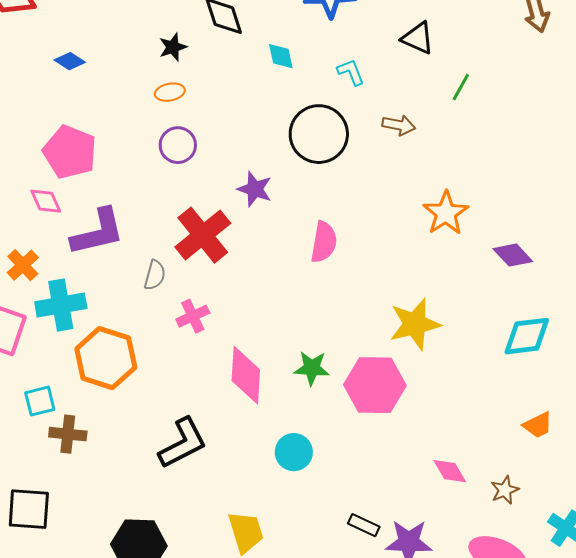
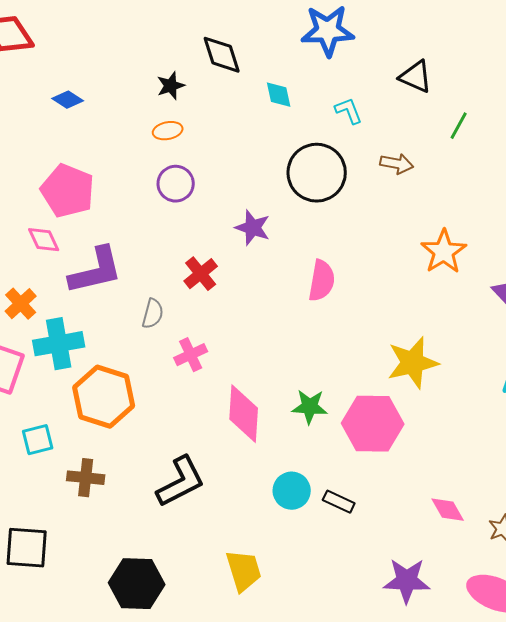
red cross: (203, 235) -> (201, 274), size x0.6
brown cross: (68, 434) -> (86, 478), moved
black rectangle: (364, 525) -> (339, 502), moved

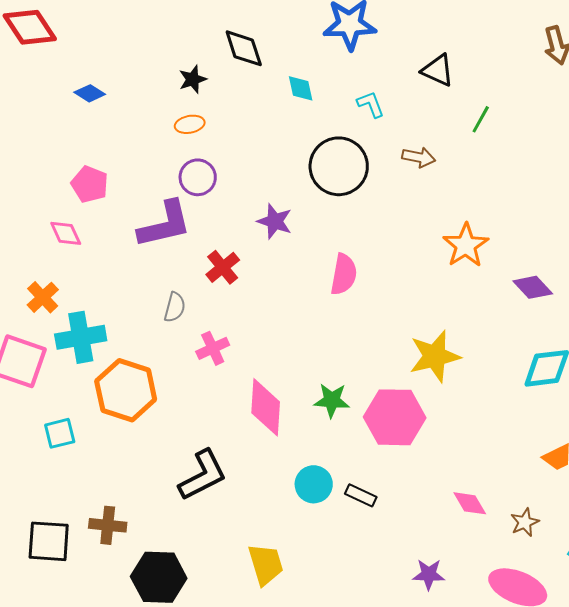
pink pentagon: (68, 191) -> (90, 184), size x0.7
purple L-shape: (96, 271) -> (165, 224), moved
brown cross: (86, 478) -> (108, 525), moved
purple star: (407, 581) -> (429, 574), size x0.7

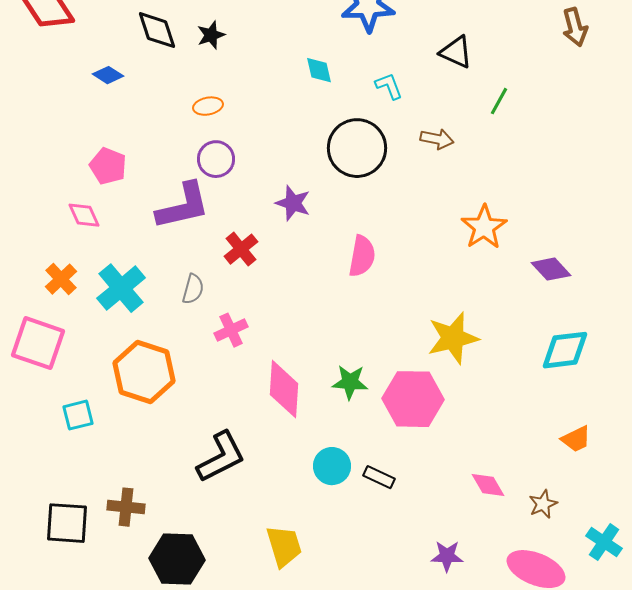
black diamond: (244, 48) -> (157, 30), moved
black star: (193, 79) -> (211, 35), moved
cyan cross: (81, 337) -> (121, 288), moved, turned -30

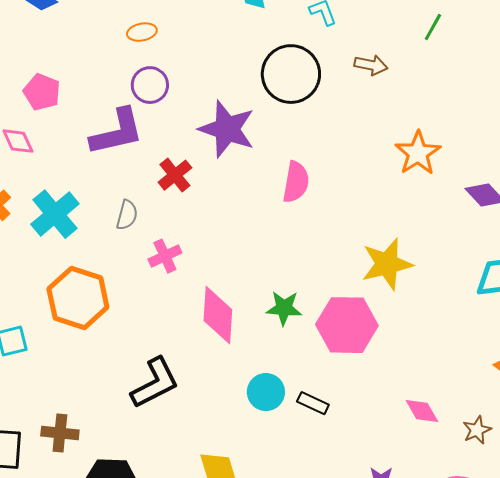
purple star: (293, 203) -> (227, 129), size x1.6

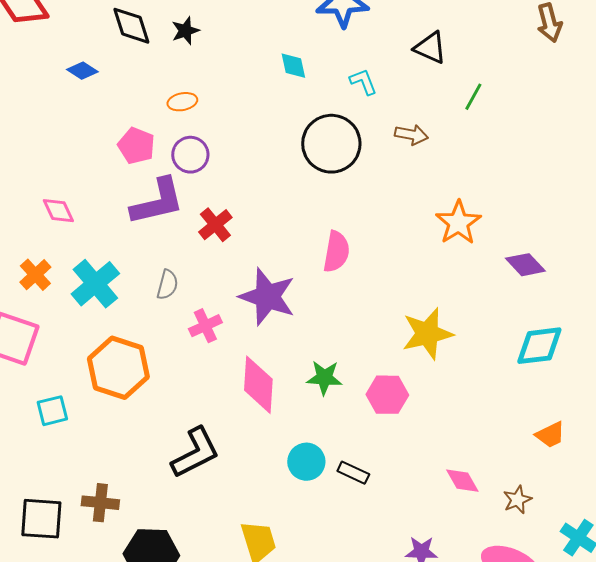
pink pentagon: (42, 92) -> (136, 146), moved
purple star: (227, 129) -> (267, 297), moved
red cross: (175, 175) -> (215, 225), moved
pink hexagon: (347, 325) -> (387, 395), size x0.7

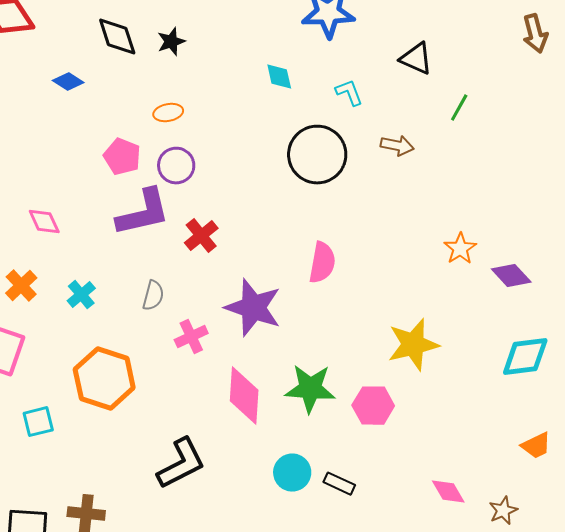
orange star: (458, 223) -> (460, 249), moved, size x0.7
cyan cross: (95, 284) -> (81, 295), size x0.6
green star: (324, 378) -> (310, 389), size x1.4

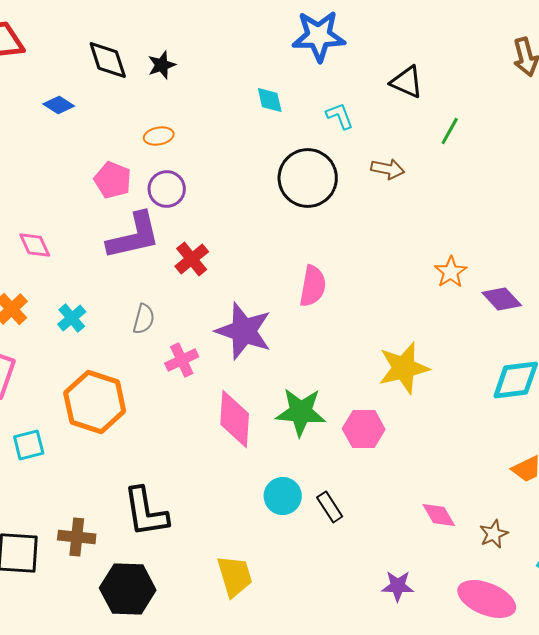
black L-shape: (181, 464) -> (146, 512), moved, turned 108
black rectangle: (339, 484) -> (330, 507), turned 32

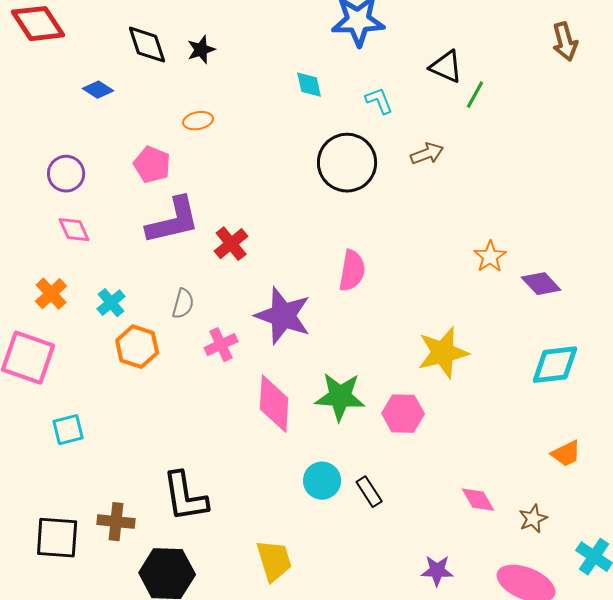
green line: (450, 131) -> (475, 95), moved
brown arrow: (388, 169) -> (427, 154), turned -32
purple circle: (167, 189) -> (66, 174), moved
orange hexagon: (95, 402) -> (137, 347), moved, size x0.7

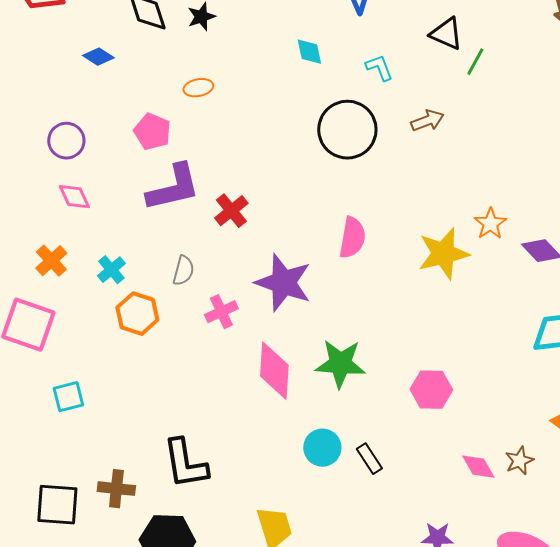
yellow star: (443, 353) -> (443, 254), moved
pink hexagon: (403, 414) -> (431, 390), moved
brown star: (533, 519) -> (519, 461), moved

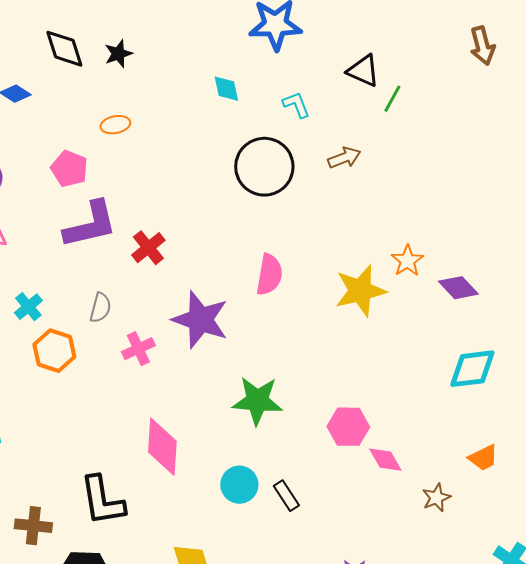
pink diamond: (274, 371) -> (162, 447), moved
pink diamond: (478, 467) -> (385, 460), moved

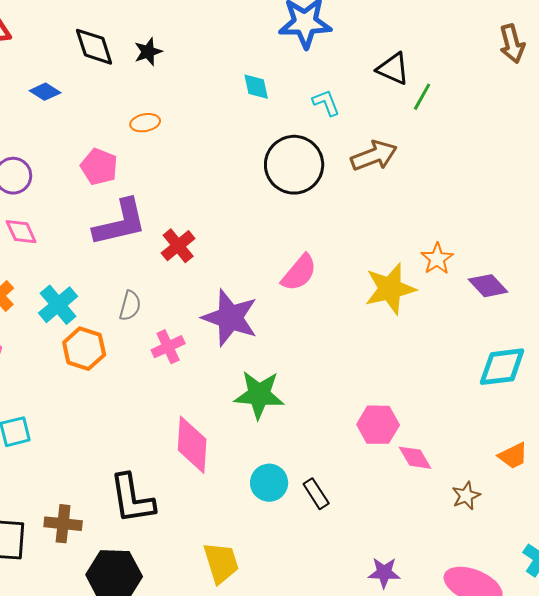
brown arrow: (344, 158) -> (374, 156), size x1.4
pink semicircle: (269, 275) -> (299, 273), turned 30
cyan cross: (28, 307) -> (58, 305), size x1.4
green star: (257, 401) -> (259, 395), moved

